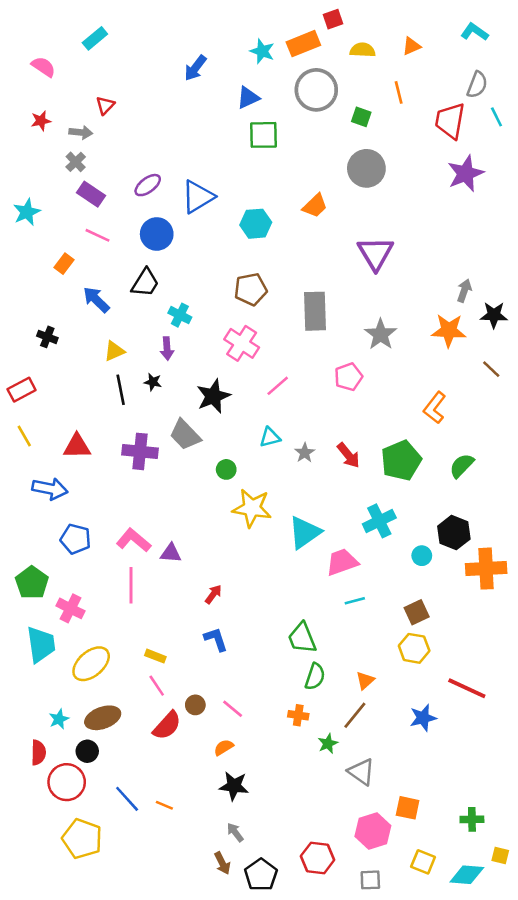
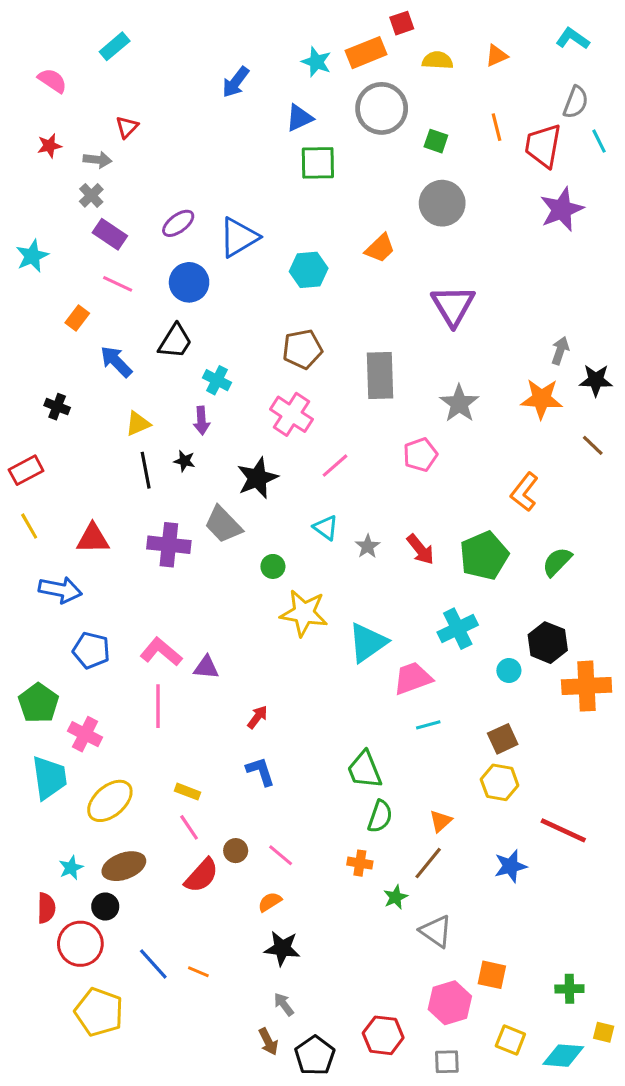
orange line: (399, 92) -> (496, 127), moved
cyan triangle: (270, 437) -> (326, 528), turned 50

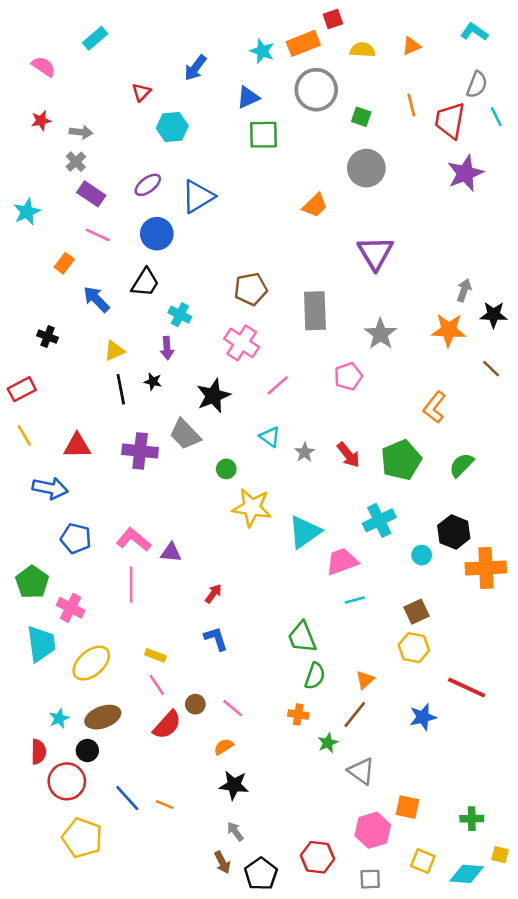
red triangle: (127, 127) -> (141, 92), moved
cyan hexagon: (309, 270) -> (172, 127), moved

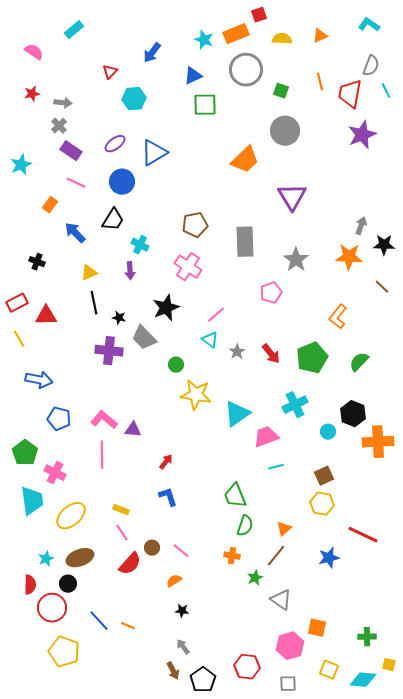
orange trapezoid: (315, 205) -> (245, 160), size x1.4
black star: (153, 382) -> (119, 318), moved
pink line: (278, 385) -> (216, 315), moved
red triangle: (77, 446) -> (46, 316), moved
black star: (234, 785) -> (182, 611), size x0.6

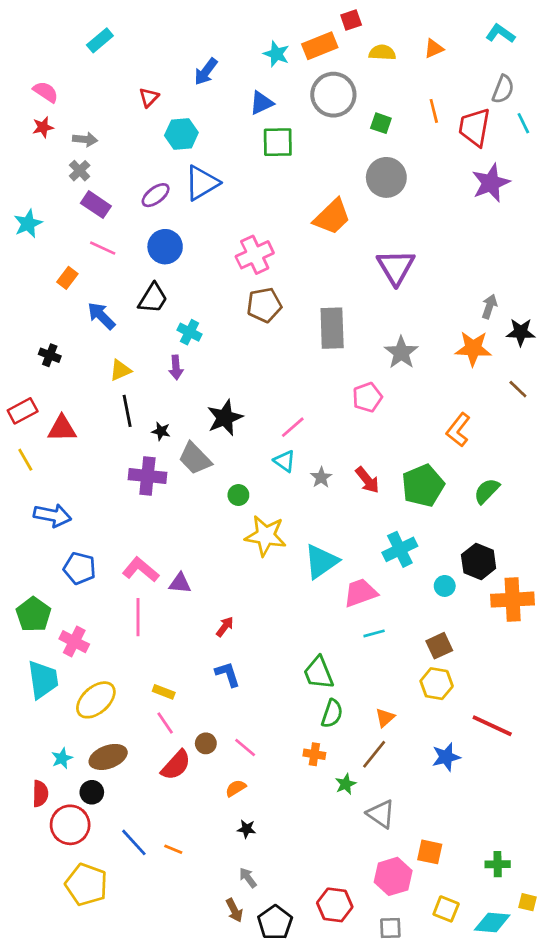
pink semicircle: (34, 52) -> (46, 92), moved
blue triangle: (154, 153) -> (202, 183), moved
pink cross: (188, 267) -> (255, 255), moved, turned 32

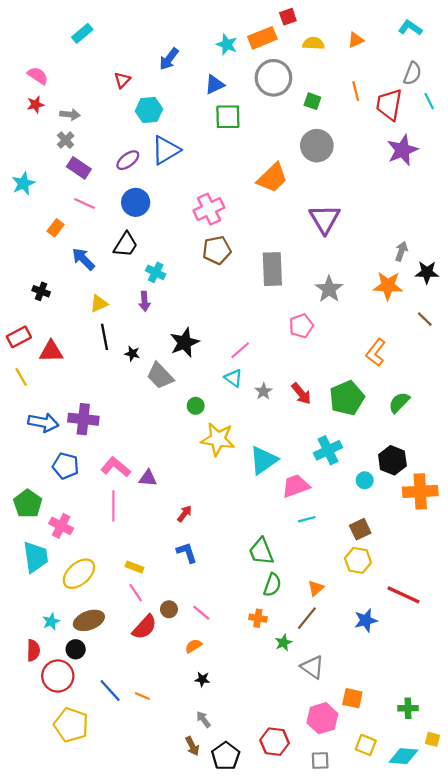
purple cross: (147, 476) -> (83, 419), moved

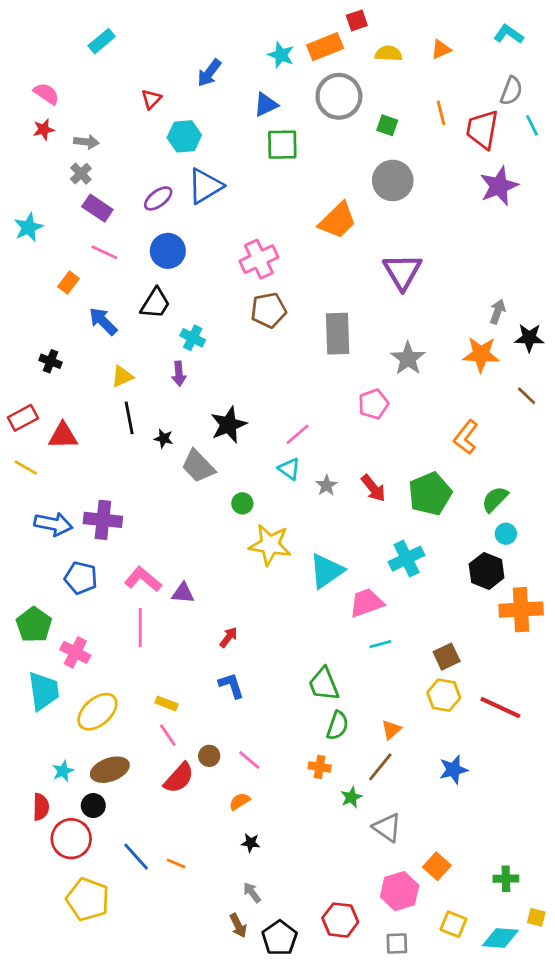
yellow line: (21, 377) -> (26, 467), turned -30
cyan circle: (365, 480) -> (506, 534), moved
red line: (404, 595) -> (500, 708), moved
orange square: (352, 698) -> (437, 866), turned 30

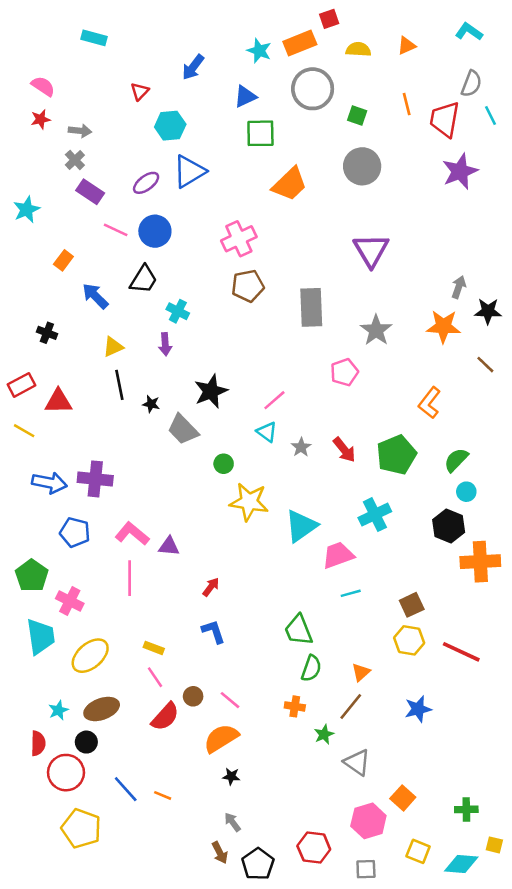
cyan rectangle: (102, 41) -> (94, 38), turned 55
orange trapezoid: (338, 221) -> (290, 184), moved
pink line: (104, 252) -> (116, 230), moved
orange semicircle: (240, 801) -> (221, 738), size x1.8

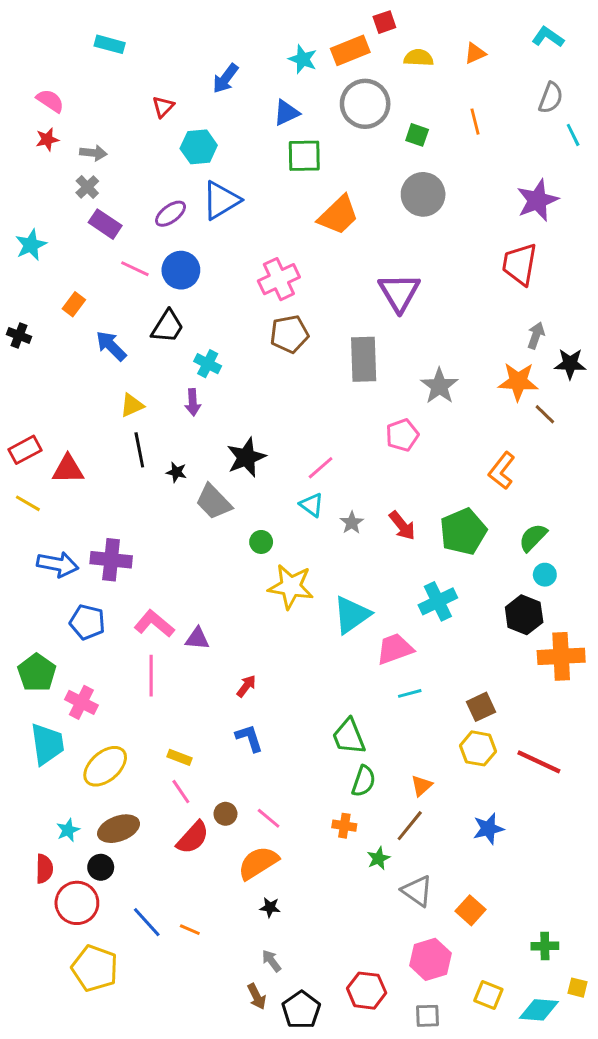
red trapezoid: (445, 119) -> (520, 264), moved
purple triangle: (371, 250) -> (399, 292), moved
black cross: (47, 333) -> (19, 335), moved
brown line: (485, 365) -> (545, 414), moved
orange square: (403, 798) -> (471, 910), moved

